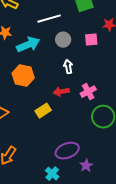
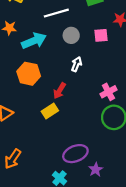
white arrow: (68, 67) -> (77, 64), turned 32
red arrow: (61, 92) -> (59, 91), moved, turned -49
pink cross: (88, 92) -> (108, 92), moved

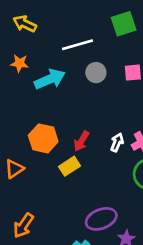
white arrow: (77, 64) -> (117, 142), moved
orange hexagon: (29, 74) -> (43, 138), moved

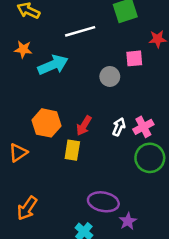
gray circle: (96, 73) -> (110, 76), moved
yellow rectangle: (70, 166) -> (72, 150), turned -48
purple ellipse: (101, 219) -> (103, 202), turned 32

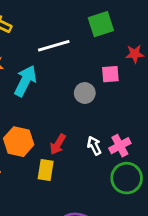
cyan arrow: (53, 65) -> (25, 81), turned -40
white arrow: (119, 127) -> (94, 146), turned -48

